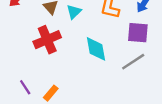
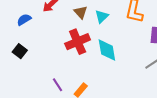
cyan diamond: (96, 49) -> (107, 50), moved

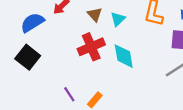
blue semicircle: (24, 20) -> (32, 23), size x1.5
black square: (20, 51) -> (28, 57), size x1.5

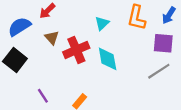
brown triangle: (95, 14) -> (52, 38), moved
purple line: (69, 94) -> (43, 96), moved

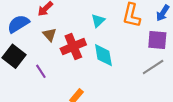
purple line: (43, 96) -> (41, 71), moved

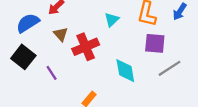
purple square: (157, 40) -> (155, 43), moved
cyan diamond: (103, 55) -> (125, 71), moved

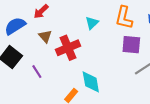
cyan diamond: (125, 71) -> (91, 82), moved

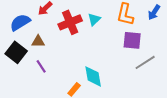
brown triangle: (45, 36) -> (38, 41), moved, turned -48
red cross: (68, 48) -> (70, 22), moved

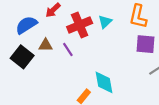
purple line: (41, 66) -> (68, 49), moved

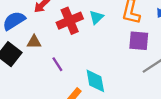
purple line: (68, 49) -> (57, 64), moved

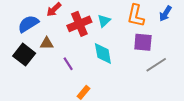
cyan diamond: (95, 81) -> (103, 53), moved

